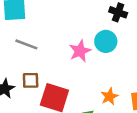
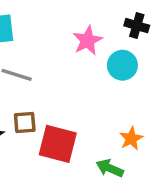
pink star: (80, 51) -> (88, 41), moved

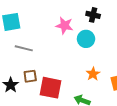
pink star: (88, 41) -> (64, 25), turned -30
orange star: (131, 139) -> (93, 74), moved

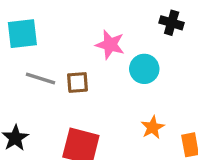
black cross: (93, 15) -> (172, 23), moved
brown square: (30, 76) -> (78, 82), moved

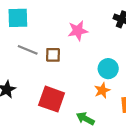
pink star: (110, 45) -> (78, 31), turned -30
cyan circle: (144, 69) -> (108, 69), moved

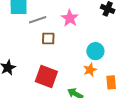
pink star: (78, 31) -> (70, 18), turned -30
gray line: (28, 50) -> (38, 20), moved, turned -42

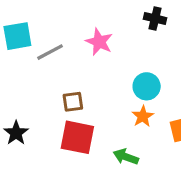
brown square: (48, 39) -> (73, 102), moved

